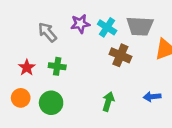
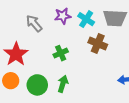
green cross: (57, 66) -> (61, 53), moved, turned -32
red star: (27, 68) -> (16, 54), size x1.6
green arrow: (108, 102) -> (63, 84), moved

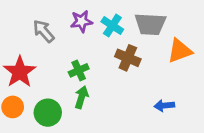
green arrow: (63, 84) -> (81, 97), moved

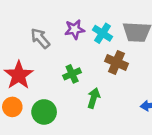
green arrow: (81, 97) -> (94, 98), moved

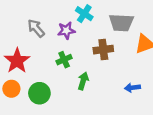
purple star: (75, 29) -> (66, 30), moved
cyan cross: (103, 33) -> (84, 14), moved
brown cross: (116, 62) -> (103, 50), turned -30

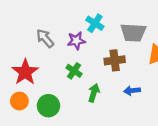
green cross: (64, 60) -> (74, 71), turned -32
blue arrow: (132, 88) -> (132, 91), moved

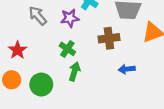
red star: (25, 72) -> (18, 50), size x0.7
green arrow: (94, 93) -> (75, 71), moved

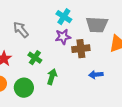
purple star: (70, 18) -> (63, 37), moved
green cross: (67, 49) -> (35, 58), moved

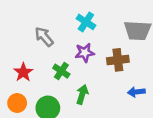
cyan cross: (64, 17) -> (86, 22), moved
purple star: (63, 37) -> (85, 53), moved

